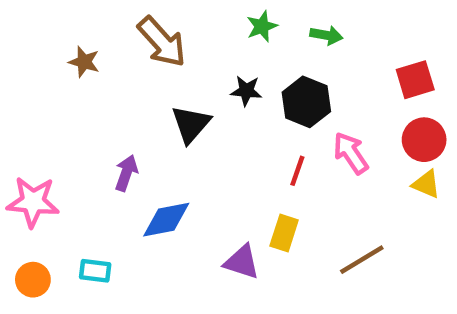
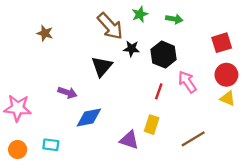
brown arrow: (162, 42) -> (110, 26), moved
purple arrow: (126, 173) -> (67, 93), turned 90

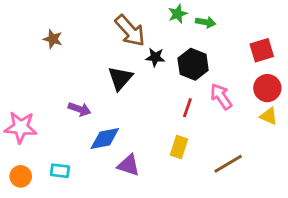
green star: (140, 14) -> (178, 14), moved
purple triangle: (129, 140) -> (129, 165), moved

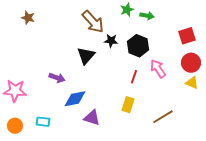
brown star: (53, 39) -> (28, 18), moved

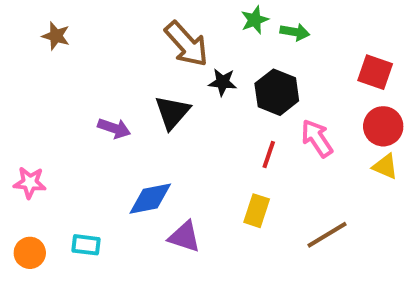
red square: (187, 36) -> (375, 72), turned 36
purple arrow: (57, 78) -> (114, 128), moved
pink star: (15, 91) -> (30, 183), size x0.7

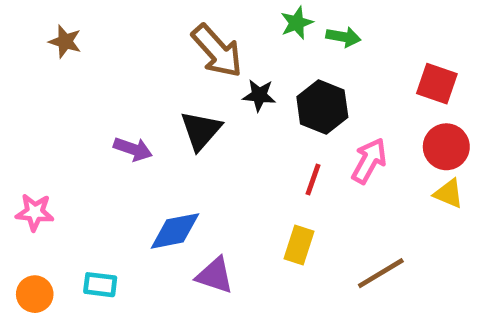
pink arrow: (317, 138) -> (369, 161), turned 63

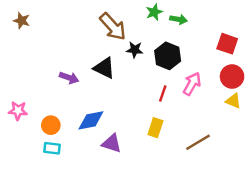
brown star: (65, 42) -> (22, 21), moved
black triangle: (201, 130) -> (104, 68), turned -45
orange circle: (35, 294) -> (51, 125), moved

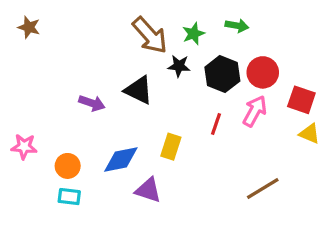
green star: (154, 12) -> (193, 34), moved
red square: (227, 44) -> (301, 100), moved
red circle: (232, 77) -> (263, 72), moved
yellow rectangle: (155, 128) -> (171, 147), moved

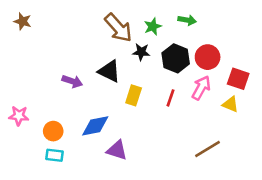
yellow triangle: (310, 134) -> (231, 104), moved
yellow rectangle: (171, 147) -> (134, 95), moved

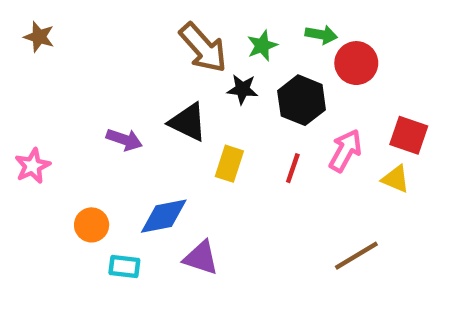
red circle: (208, 57) -> (356, 63), moved
pink star: (19, 116) -> (32, 166), moved, turned -30
cyan rectangle: (54, 155) -> (124, 267), moved

